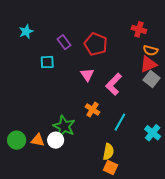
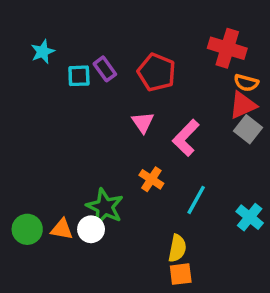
red cross: (139, 29) -> (227, 48), size x1.5
cyan square: (47, 62) -> (79, 76), moved
orange square: (110, 168) -> (181, 274), turned -32

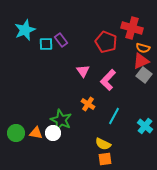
cyan star: (43, 52) -> (25, 30), size x1.5
red pentagon: (157, 72) -> (106, 42), moved
yellow semicircle: (177, 248) -> (103, 144), turned 105

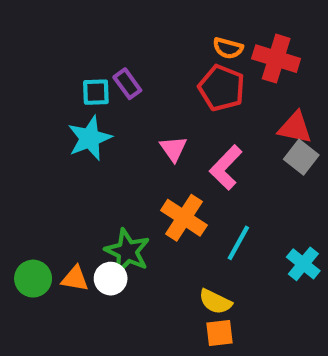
cyan star: (25, 30) -> (90, 138), moved
orange semicircle: (143, 48) -> (228, 48), moved
red triangle: (141, 61) -> (295, 128), turned 36
orange cross: (88, 104) -> (184, 218), size x1.5

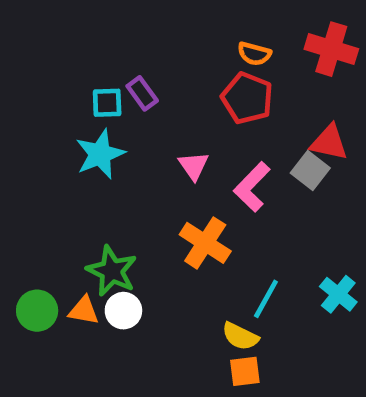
red cross: (276, 59) -> (331, 49), moved
gray square: (301, 157) -> (310, 170), moved
cyan line: (238, 243) -> (266, 299), moved
green star: (127, 251) -> (112, 271), moved

